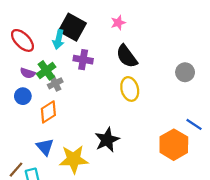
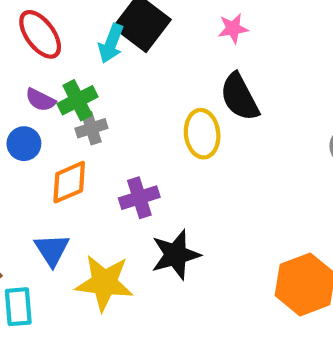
purple cross: (83, 60) -> (139, 198), moved, turned -36
yellow ellipse: (130, 89) -> (202, 134), moved

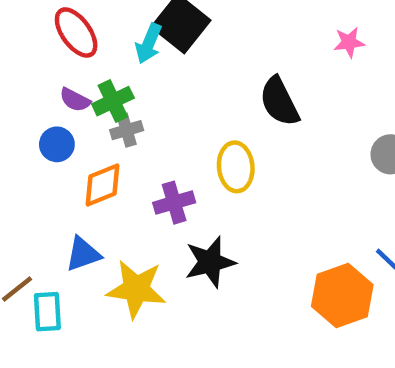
pink star: (233, 28) -> (349, 42), moved
yellow ellipse: (202, 134) -> (236, 167), moved
blue triangle: (52, 250) -> (83, 254), turned 42

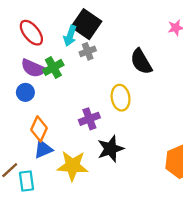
purple semicircle: (75, 100) -> (33, 68), size x1.5
gray cross: (127, 130) -> (88, 51), moved
orange diamond: (102, 185) -> (39, 129), moved, turned -40

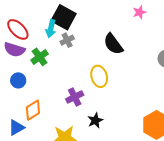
purple semicircle: (33, 68) -> (14, 50), moved
orange diamond: (39, 129) -> (33, 110), turned 40
blue triangle: (43, 149) -> (16, 128), moved
black star: (111, 149) -> (95, 120), size x0.7

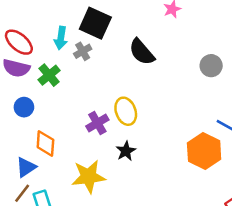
black square: (64, 17) -> (95, 23), moved
yellow ellipse: (99, 76) -> (126, 111), moved
orange diamond: (33, 110) -> (45, 143), turned -50

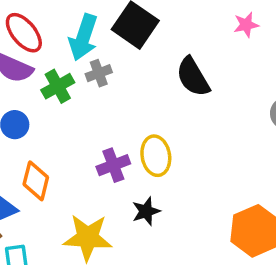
cyan arrow: (61, 38) -> (83, 37), size x1.4
gray cross: (83, 51) -> (99, 73), moved

